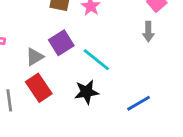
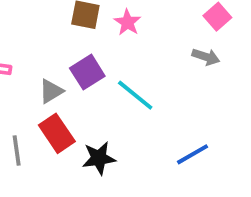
gray arrow: (148, 32) -> (206, 57), turned -72
black star: (87, 92) -> (99, 158), moved

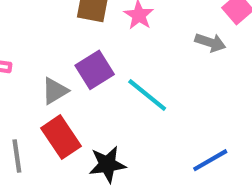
gray arrow: (206, 57) -> (210, 43), moved

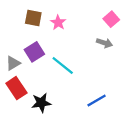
gray arrow: (210, 43) -> (104, 43), moved

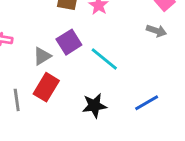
red rectangle: (16, 88) -> (46, 87), turned 65
black star: (41, 103) -> (94, 106), moved

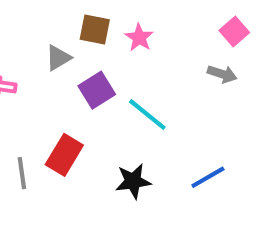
gray triangle: (42, 56) -> (58, 58), moved

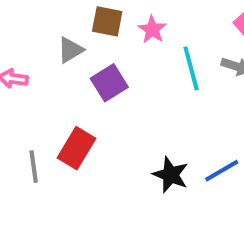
cyan line: (147, 114) -> (191, 68), moved, turned 36
black star: (133, 181) -> (171, 175), moved, turned 30

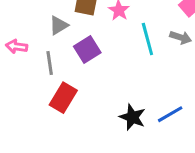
gray line: (34, 167) -> (50, 63), moved

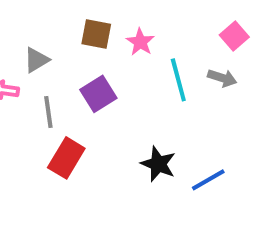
gray triangle: (59, 25) -> (36, 60), moved
black star: (132, 117) -> (158, 164), moved

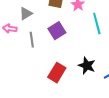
red rectangle: (66, 158) -> (57, 73), moved

